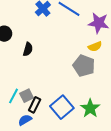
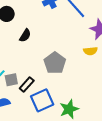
gray pentagon: (84, 66) -> (55, 63), moved
black rectangle: (35, 105) -> (27, 84), moved

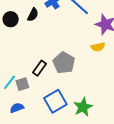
black semicircle: (25, 35) -> (33, 15), moved
black rectangle: (27, 84) -> (39, 68), moved

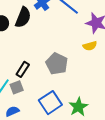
black semicircle: (33, 15) -> (23, 17), size x1.5
black rectangle: (39, 68) -> (23, 69), moved

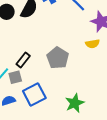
blue square: (50, 103) -> (34, 94), moved

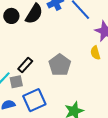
yellow semicircle: (92, 44) -> (95, 53), turned 80

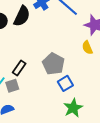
blue square: (34, 100) -> (65, 83), moved, size x0.7

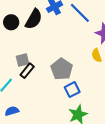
gray square: (12, 86) -> (22, 60), moved

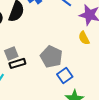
black rectangle: (27, 71) -> (17, 63), turned 42

